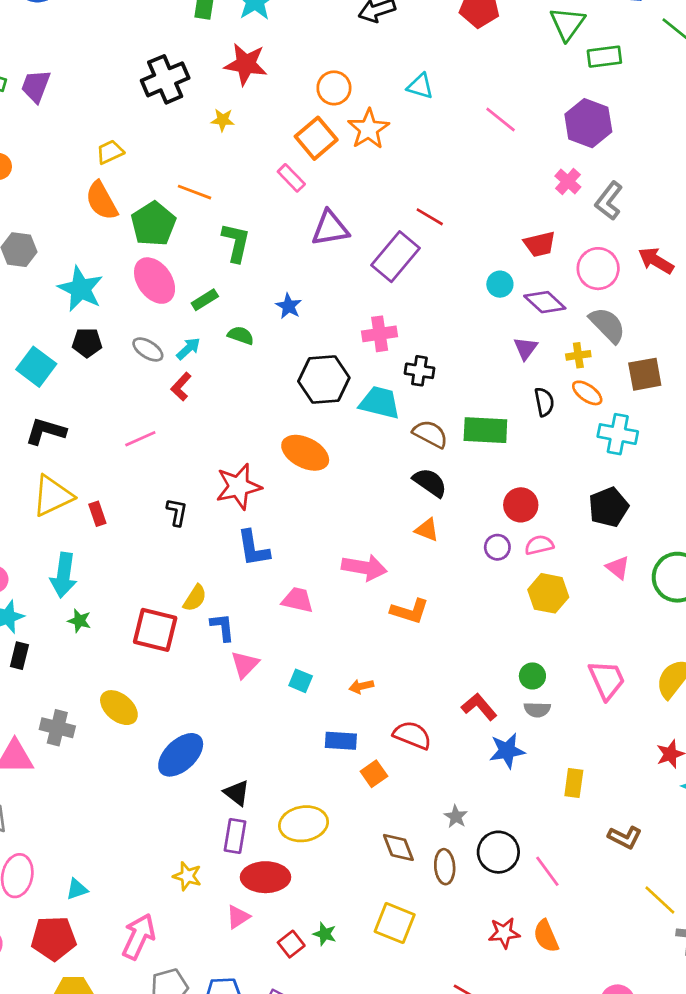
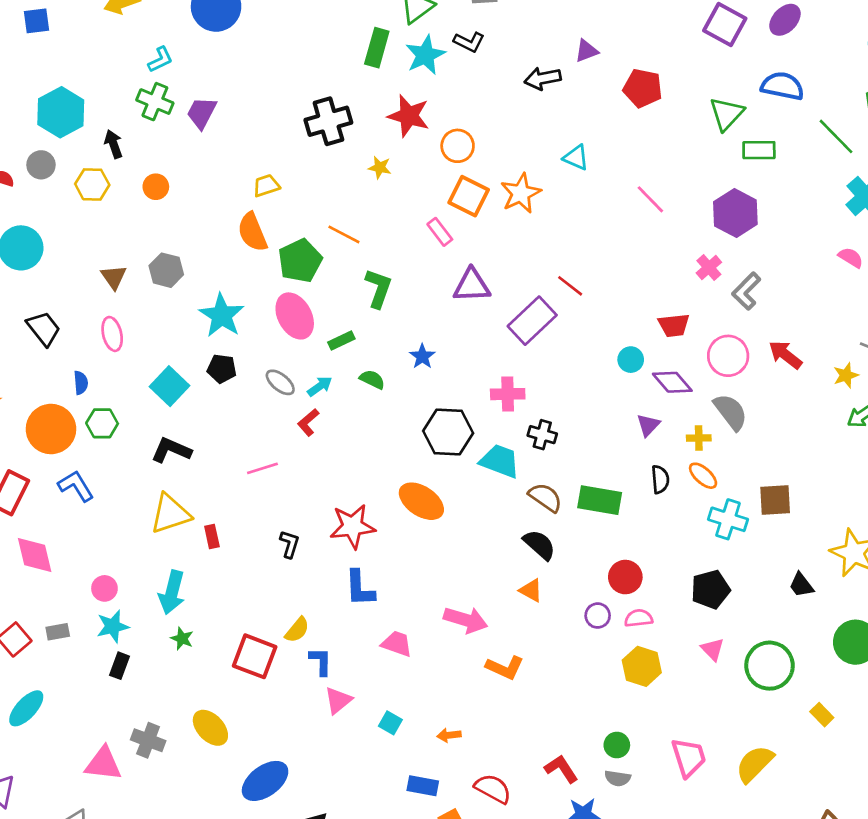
orange circle: (334, 88) -> (458, 146), moved
orange square: (316, 138) -> (469, 196), turned -30
brown square: (645, 374) -> (775, 500), moved

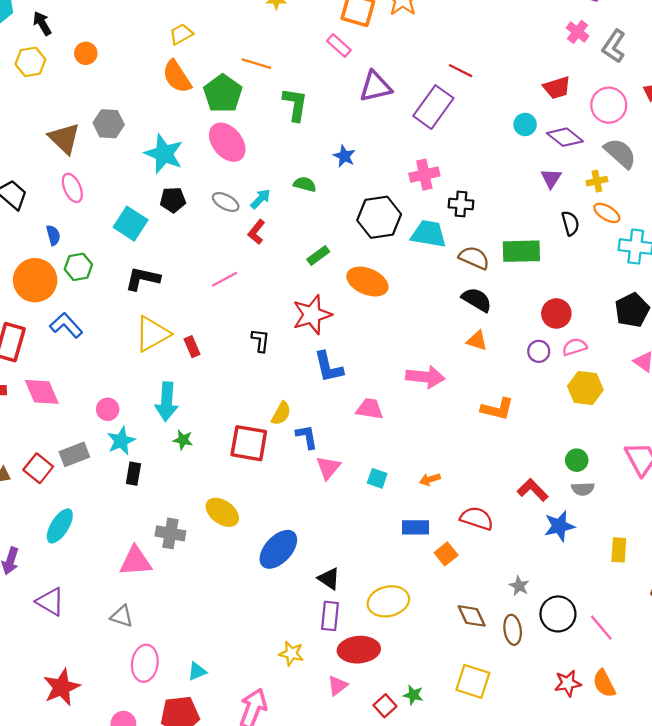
brown triangle: (114, 277) -> (64, 138), size x1.4
green rectangle: (341, 341) -> (318, 256), moved
gray rectangle: (58, 632) -> (74, 454), size x1.4
orange L-shape: (505, 668) -> (497, 409), moved

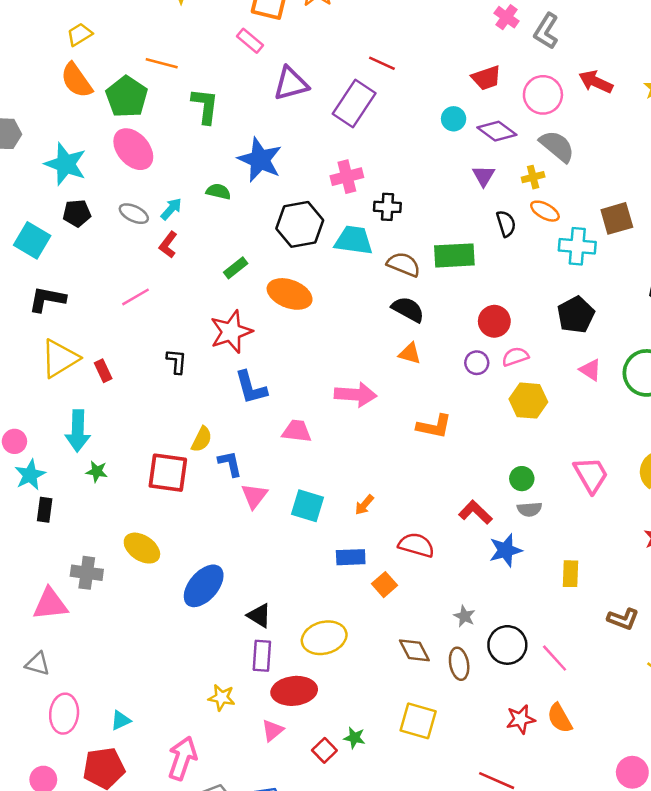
blue star: (344, 156) -> (260, 160), size x1.8
cyan square: (377, 478) -> (307, 506), size x1.5
orange arrow: (430, 479) -> (364, 505), turned -30

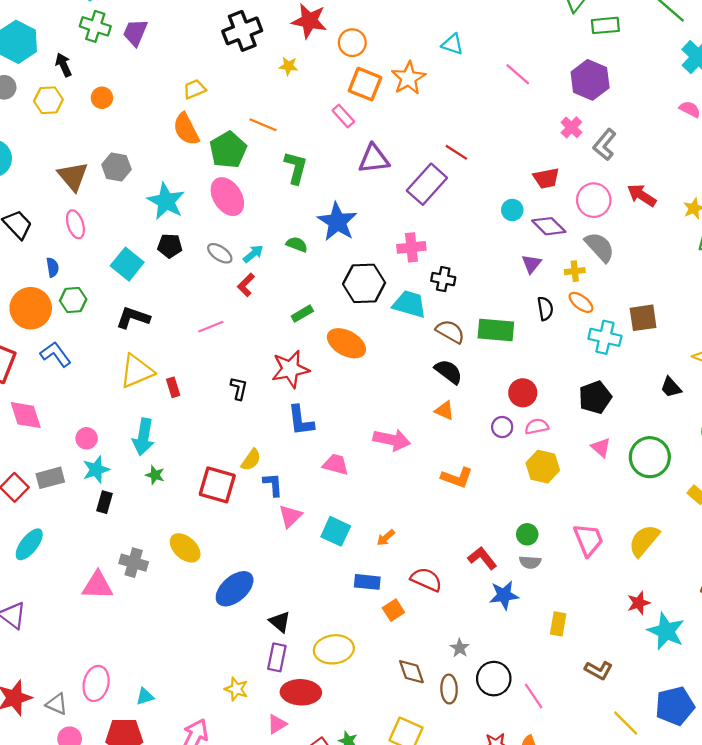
gray triangle: (38, 664) -> (57, 704), moved

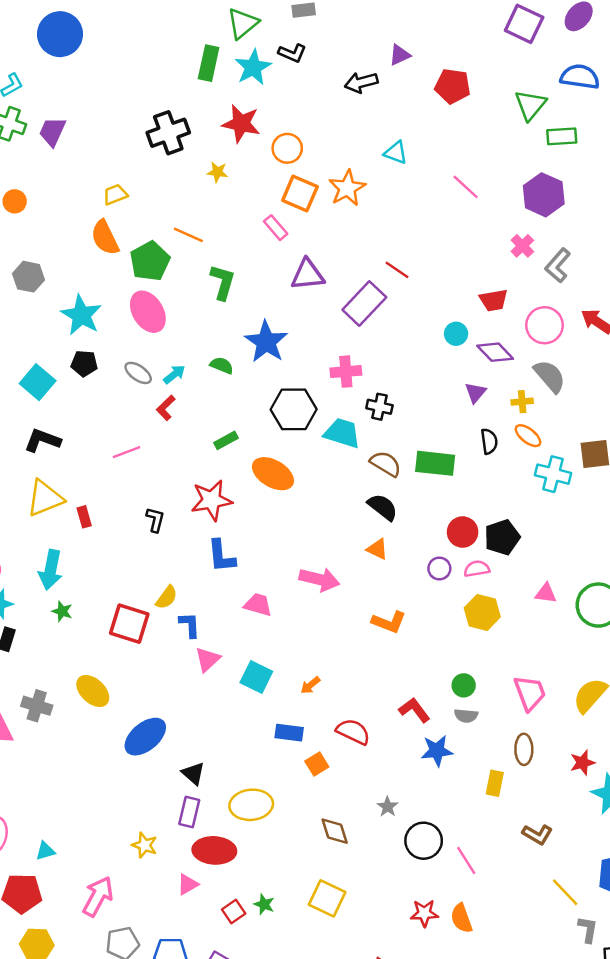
black pentagon: (595, 397) -> (502, 537), moved
pink triangle: (601, 447) -> (546, 593), turned -35
brown ellipse: (449, 689) -> (524, 749), moved

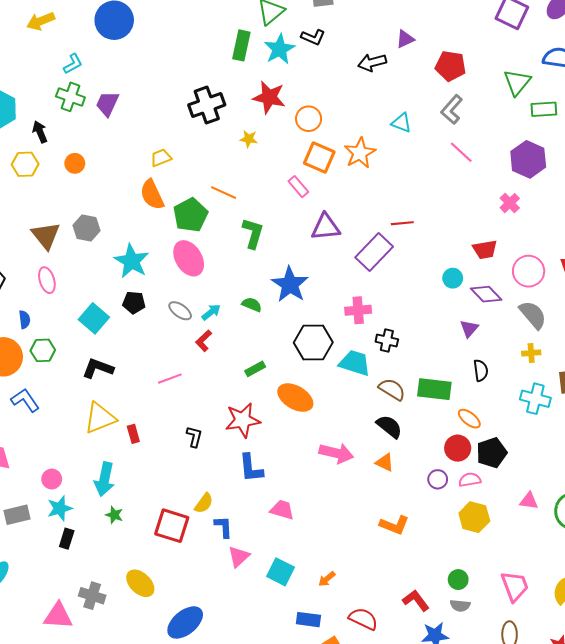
gray L-shape: (558, 265) -> (452, 109), moved
red line: (397, 270) -> (402, 223), turned -40
yellow cross: (522, 402) -> (531, 353), moved
orange ellipse: (528, 436) -> (469, 419), moved
pink arrow: (319, 579) -> (336, 453), moved

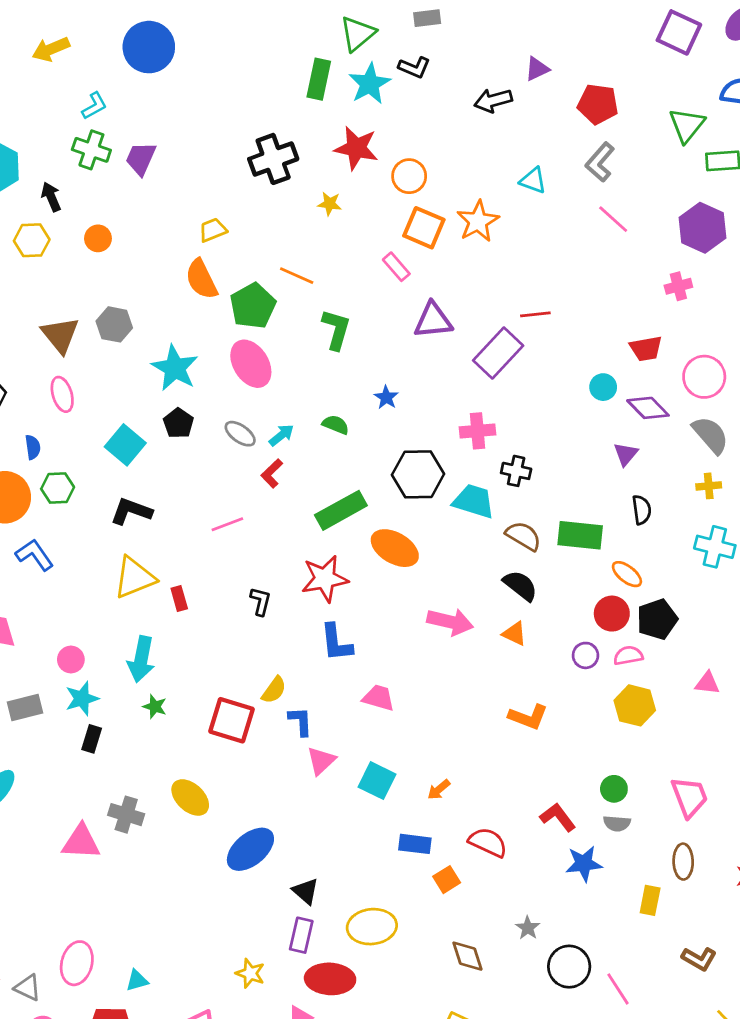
pink cross: (510, 203) -> (678, 286), turned 30
blue star: (290, 285) -> (386, 397), size x0.5
black pentagon: (134, 303) -> (178, 423), turned 30
green rectangle: (255, 369) -> (341, 510), size x1.8

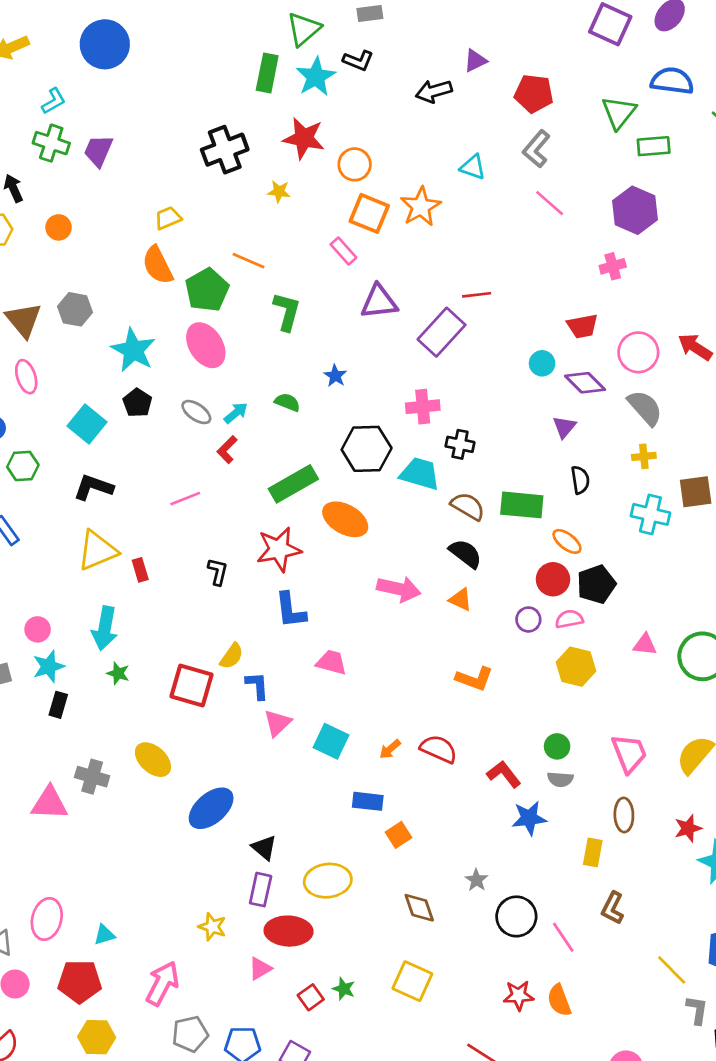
red semicircle: (488, 842) -> (439, 749), moved
brown L-shape: (699, 959) -> (613, 908), moved, turned 88

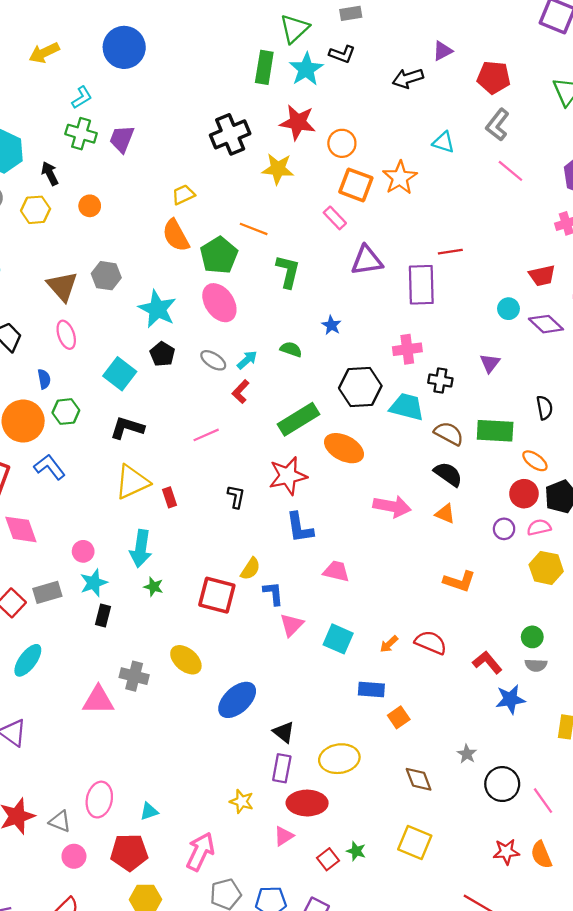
yellow star: (279, 192) -> (278, 169), size x1.6
purple rectangle: (442, 332) -> (421, 285), turned -42
purple triangle: (564, 427) -> (490, 363), moved

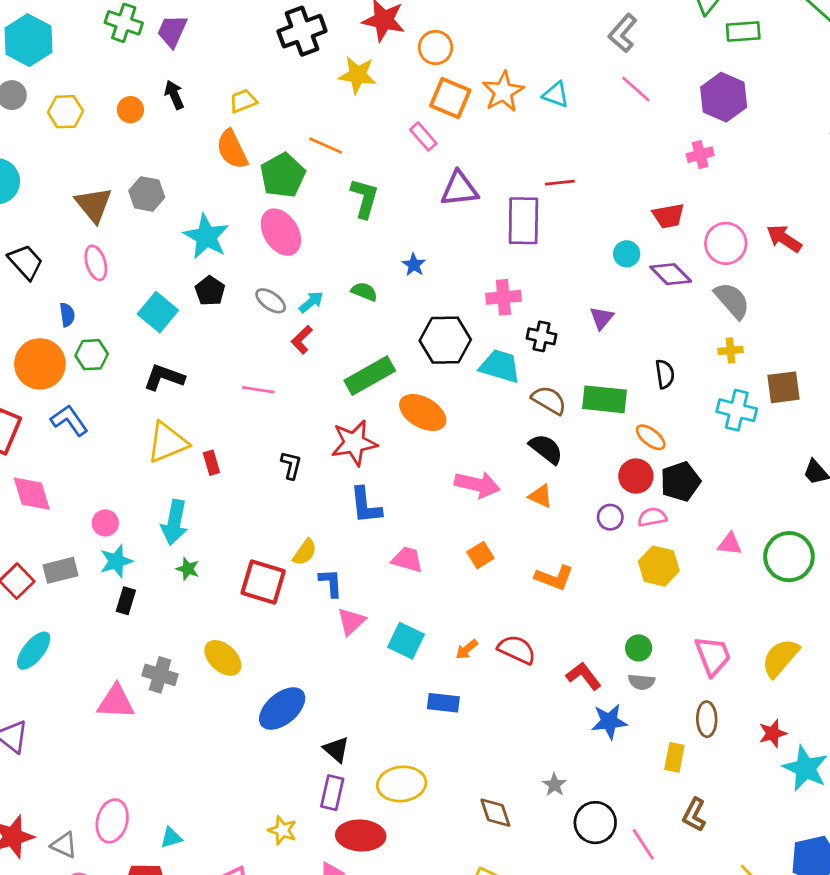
cyan triangle: (444, 142) -> (556, 95), moved
black arrow: (50, 173) -> (174, 95), moved
pink line: (206, 435) -> (258, 390), turned 30
orange square: (399, 717) -> (480, 555), moved

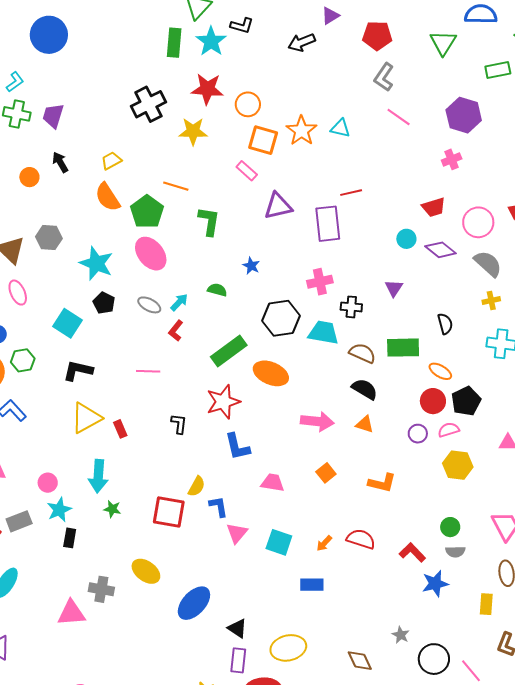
green rectangle: (743, 31) -> (498, 70), moved

